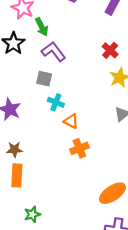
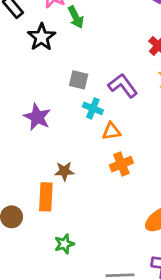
purple L-shape: (53, 52) -> (123, 86), moved
orange triangle: (71, 121) -> (111, 131), turned -35
brown star: (15, 150) -> (64, 171), moved

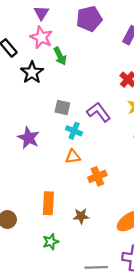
orange triangle: (111, 131) -> (73, 156), moved
brown star: (64, 171) -> (81, 216), moved
orange rectangle: (46, 197) -> (48, 203), moved

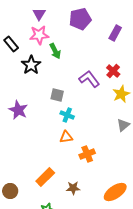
pink star: (41, 37) -> (39, 35), turned -30
purple L-shape: (99, 112) -> (89, 79), moved
purple star: (28, 138) -> (18, 110), moved
orange rectangle: (48, 203) -> (45, 177), turned 42

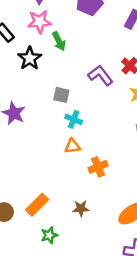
orange rectangle: (45, 177) -> (37, 205), moved

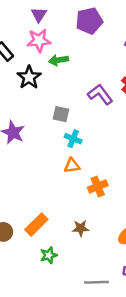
green arrow: (59, 41) -> (58, 60), turned 108

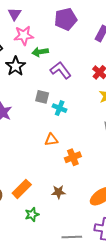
purple triangle: (39, 15) -> (15, 14), moved
purple L-shape: (100, 94) -> (61, 70), moved
cyan cross: (73, 139) -> (60, 108), moved

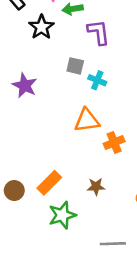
purple L-shape: (61, 70) -> (99, 32), turned 30
orange triangle: (51, 140) -> (87, 120), size x1.5
green star: (32, 214) -> (62, 215), size x1.5

